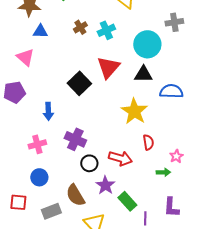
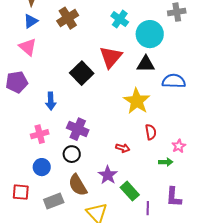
brown cross: (80, 27) -> (68, 18), moved, size x1.5
cyan cross: (106, 30) -> (120, 19), moved, turned -30
blue triangle: (40, 31) -> (31, 21), moved, turned -35
red arrow: (120, 158) -> (123, 148), size x0.6
black circle: (89, 163) -> (72, 154), moved

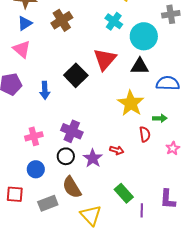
blue arrow: (51, 101) -> (45, 90), moved
green arrow: (166, 162) -> (160, 118), moved
purple star: (108, 175) -> (93, 158), moved

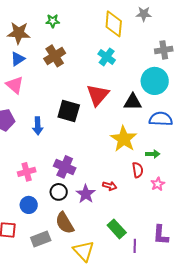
cyan circle: (144, 36) -> (155, 81), moved
black square: (76, 75) -> (69, 111), turned -30
pink star: (173, 148) -> (158, 184), moved

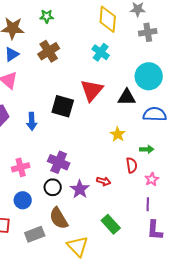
gray cross: (164, 50) -> (148, 32), moved
yellow star: (124, 139) -> (118, 134), size x0.6
purple line: (135, 246) -> (148, 204), moved

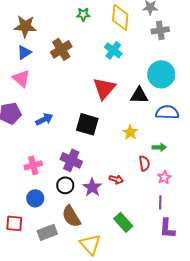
green star: (47, 16) -> (83, 14), moved
black square: (63, 106) -> (87, 124), moved
blue arrow: (32, 121) -> (44, 119), turned -114

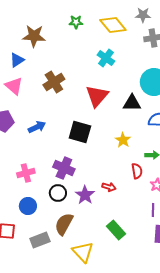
yellow diamond: (120, 17) -> (113, 25), turned -44
brown star: (25, 26) -> (34, 36), moved
brown cross: (61, 49) -> (54, 82), moved
brown semicircle: (71, 216) -> (64, 224), turned 60

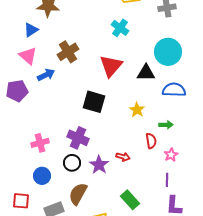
blue arrow: (37, 127) -> (46, 75), moved

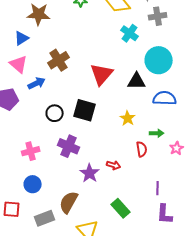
cyan cross: (120, 28) -> (130, 33), moved
pink star: (171, 155) -> (177, 148), moved
black circle: (72, 163) -> (55, 113), moved

